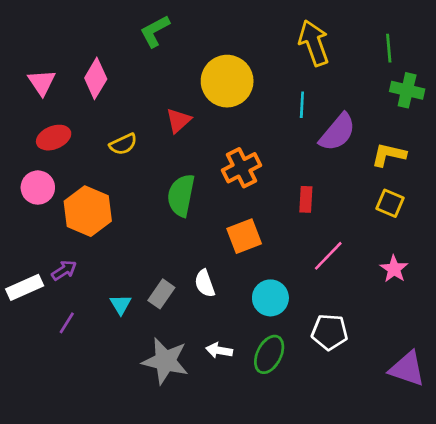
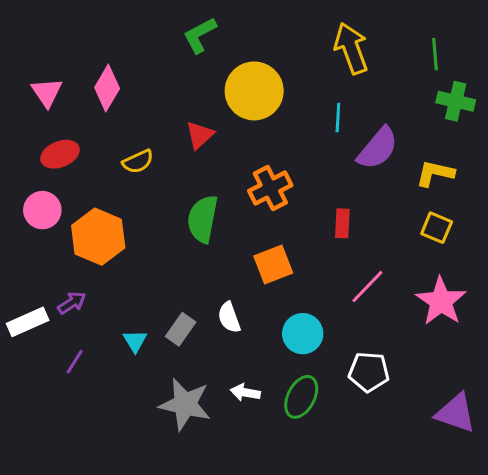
green L-shape: (155, 31) -> (200, 35), moved
pink star: (394, 269) -> (441, 301), size x1.6

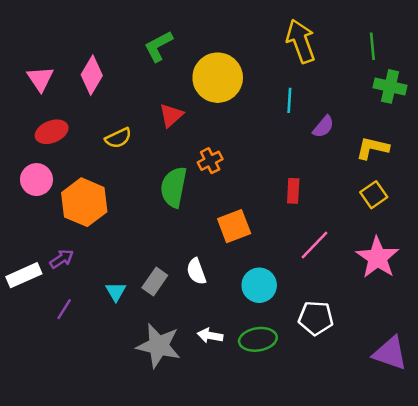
green L-shape: (200, 35) -> (159, 46), moved
purple semicircle: (378, 148) -> (323, 127), size x0.6
orange cross: (270, 188) -> (210, 161), moved, size x0.7
yellow square: (437, 228) -> (374, 195), turned 32
green ellipse: (301, 397) -> (258, 339), turned 54

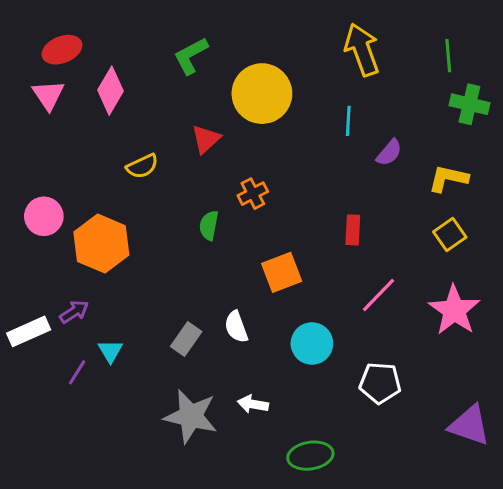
red ellipse: (52, 132) -> (62, 50), moved
green semicircle: (174, 187) -> (209, 225), size x0.6
cyan triangle: (116, 292) -> (110, 351), moved
green ellipse: (258, 339) -> (310, 456), moved

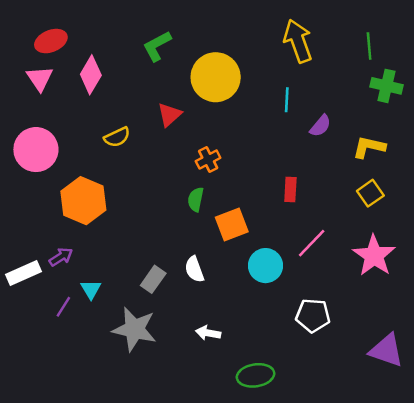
pink circle: (44, 216) -> (36, 150), moved, size x1.4
green semicircle: (209, 225) -> (196, 199), moved
cyan circle: (312, 344) -> (265, 266), moved
gray star: (191, 416) -> (135, 329), moved

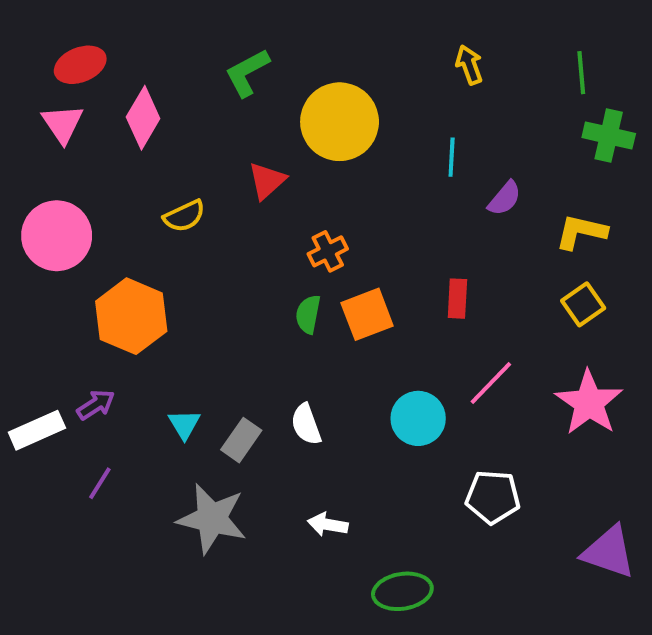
yellow arrow: (298, 41) -> (469, 65), size x0.6
orange square: (232, 224) -> (367, 314), moved
cyan triangle: (91, 289) -> (184, 424), moved

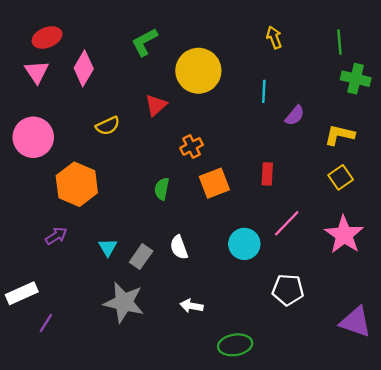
green semicircle: (308, 314) -> (162, 189), moved
white rectangle: (37, 430) -> (22, 293), moved
purple line: (100, 483) -> (46, 323), moved

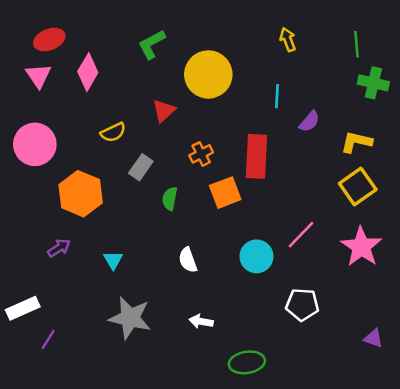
red rectangle: (267, 174) -> (256, 156), moved, size x1.8
yellow square: (341, 177) -> (358, 187), size x1.4
gray rectangle: (141, 257) -> (141, 167), moved
purple triangle: (356, 322) -> (373, 338), size x0.6

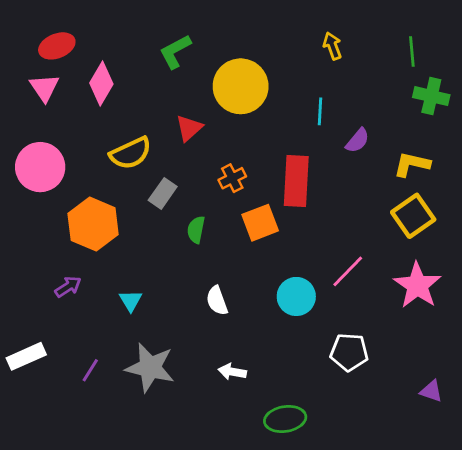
yellow semicircle: (113, 132) -> (131, 153), size x1.4
purple line: (48, 339) -> (90, 370), moved

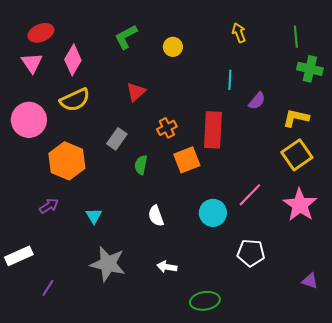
yellow circle: (241, 86) -> (173, 47), moved, size x0.5
yellow semicircle: (131, 153) -> (75, 100), moved
purple line: (90, 370) -> (48, 288), moved

